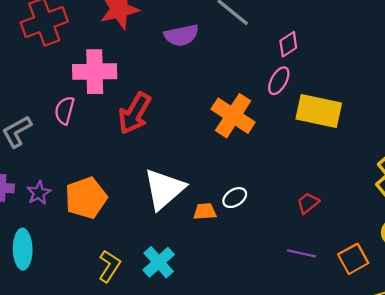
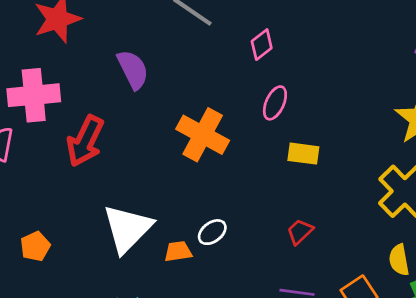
purple semicircle: (181, 35) -> (133, 70), moved, turned -100
pink ellipse: (279, 81) -> (275, 103), moved
yellow rectangle: (319, 111) -> (303, 154), moved, size x0.6
orange pentagon: (86, 198) -> (35, 246), size x0.6

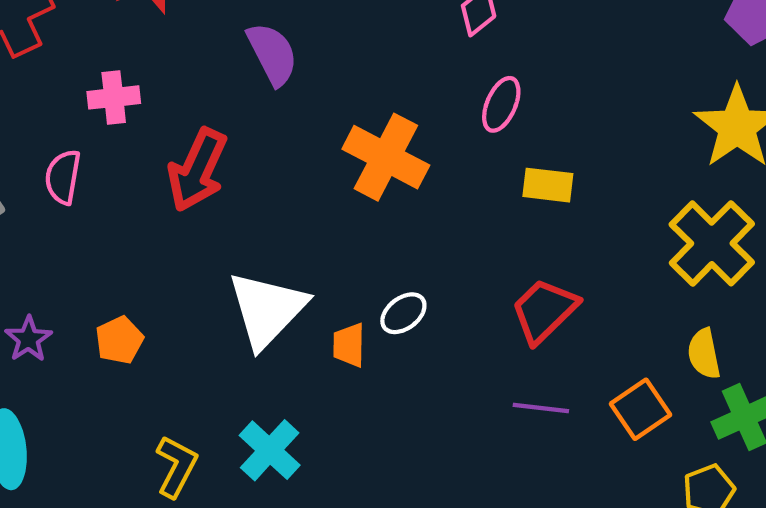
pink cross: (34, 95) -> (114, 97), size x0.6
red trapezoid: (300, 232) -> (544, 311), size x1.6
orange trapezoid: (178, 251) -> (349, 345), turned -80

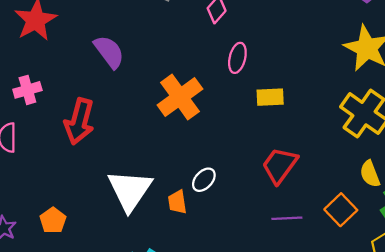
orange cross: (386, 157) -> (180, 97), turned 36

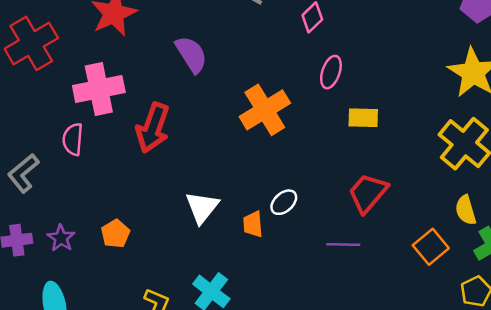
pink cross: (27, 90) -> (99, 89), size x1.6
white triangle: (130, 190) -> (202, 207), size x0.7
purple line: (287, 218) -> (343, 245), moved

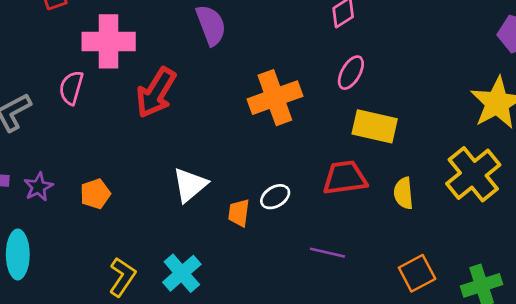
yellow rectangle: (363, 118) -> (375, 126), size x1.4
red trapezoid: (368, 193) -> (345, 178), moved, turned 30
yellow semicircle: (466, 210) -> (403, 193), moved

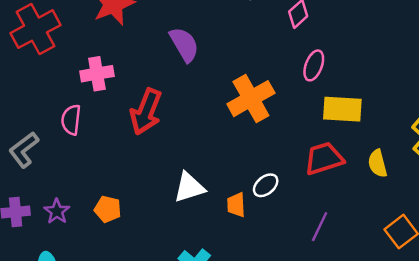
pink cross: (109, 41) -> (97, 74), size x0.7
white triangle: (190, 185) -> (189, 187), turned 32
orange pentagon: (95, 194) -> (108, 209), turned -30
purple line: (327, 253) -> (320, 227), turned -68

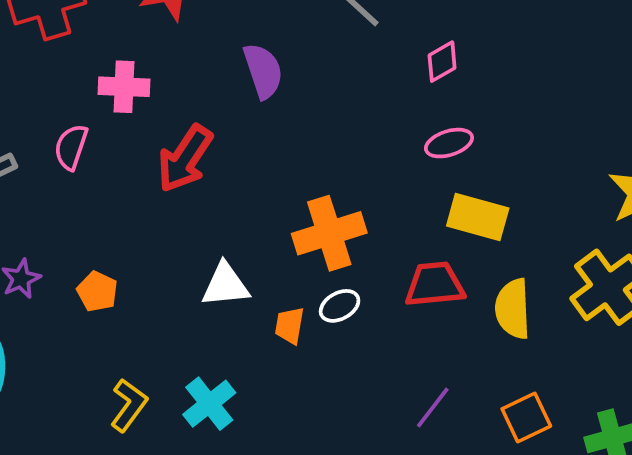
pink ellipse: (314, 65) -> (449, 143), turned 40
orange cross: (251, 99) -> (329, 233), moved
yellow semicircle: (378, 163) -> (513, 309), size x1.4
purple line: (320, 227) -> (433, 407), moved

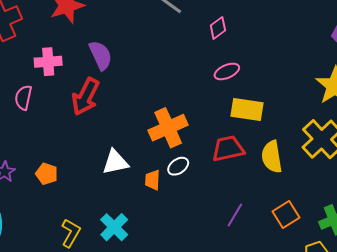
purple semicircle: (263, 71) -> (101, 55), moved

